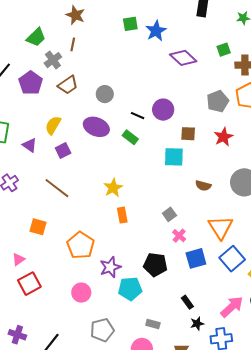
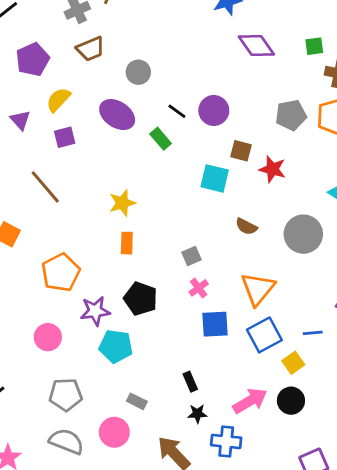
purple pentagon: (31, 83) -> (33, 59), moved
red star: (223, 137) -> (272, 169), moved, turned 30
black pentagon: (155, 265) -> (141, 299), moved

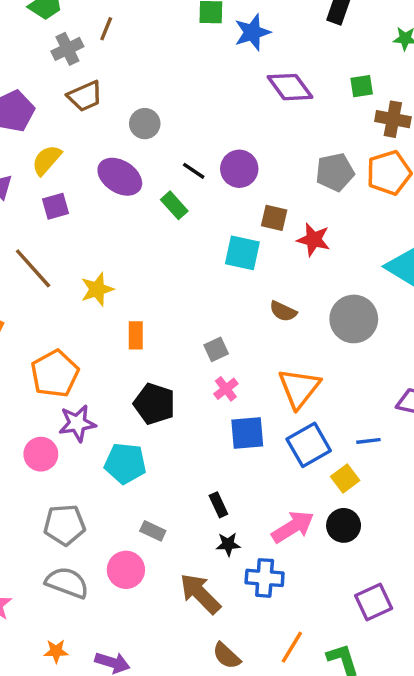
yellow star: (122, 203) -> (97, 289), moved
purple star: (95, 311) -> (77, 423), moved

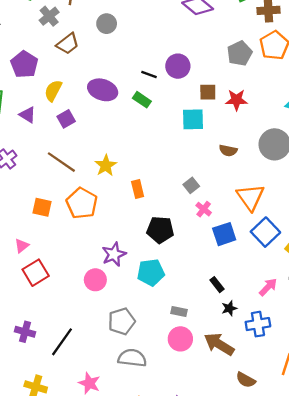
gray circle: (145, 124) -> (107, 24), moved
orange pentagon: (55, 374) -> (82, 203), moved
pink arrow: (293, 527) -> (268, 287), size x0.7
pink circle: (126, 570) -> (180, 339), moved

